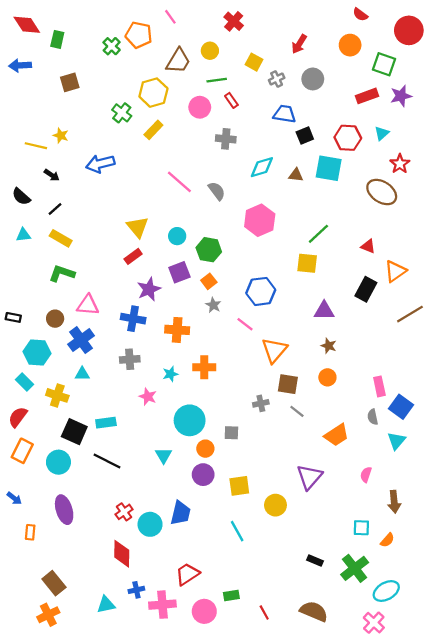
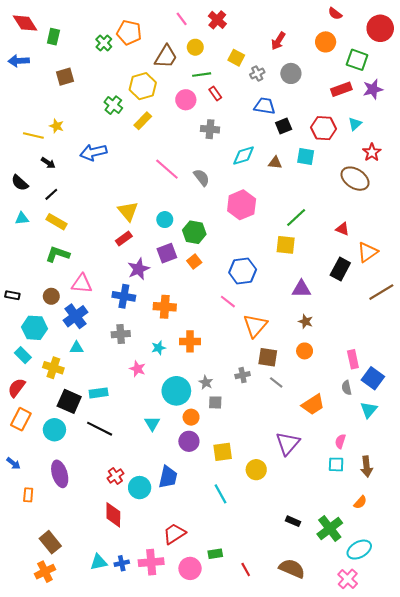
pink line: (170, 17) -> (182, 19), moved
cyan square: (329, 168) -> (306, 157), size x0.7
gray star: (213, 305) -> (206, 382), moved
cyan square: (361, 528) -> (336, 464), moved
blue cross: (136, 590) -> (122, 563), moved

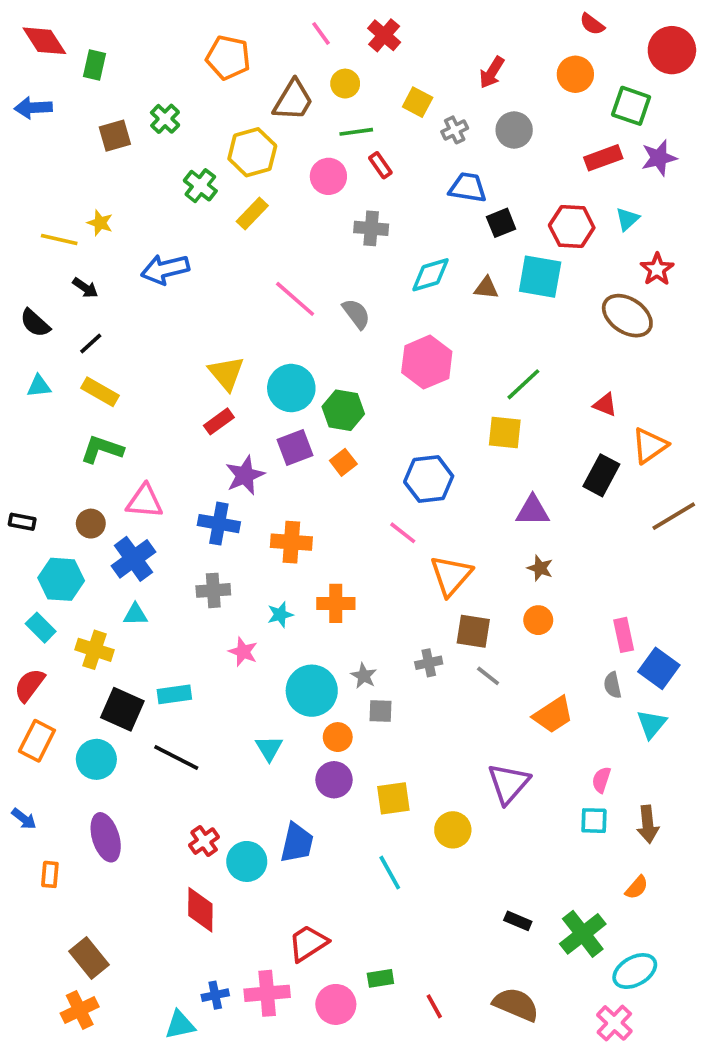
green cross: (104, 43) -> (165, 119), moved
cyan square: (306, 157) -> (540, 277), size x1.4
cyan circle: (165, 220) -> (291, 388), size x1.6
cyan triangle: (99, 562) -> (180, 1025), moved

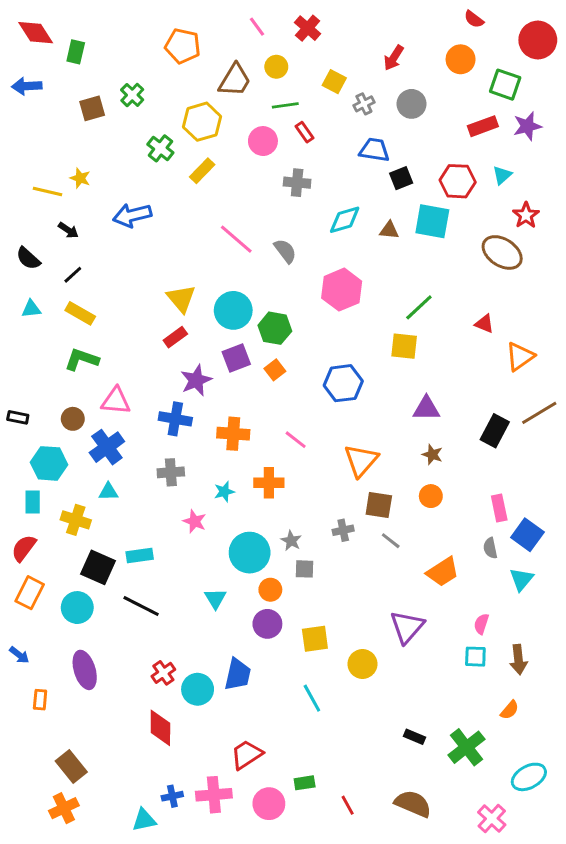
black rectangle: (601, 475) -> (495, 431), moved
pink line: (403, 533) -> (296, 440), moved
cyan rectangle: (41, 628) -> (33, 502), turned 45
cyan ellipse: (635, 971) -> (529, 777), moved

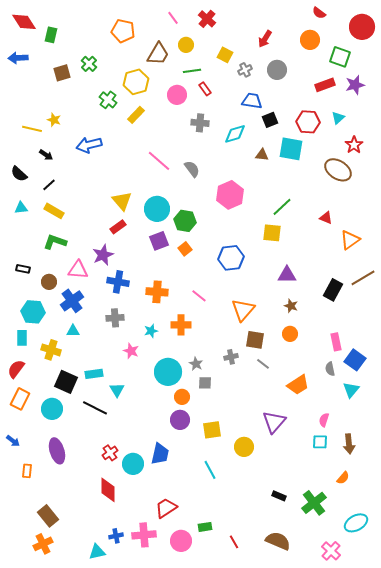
cyan diamond: (345, 220) -> (235, 134), moved
purple star: (196, 380) -> (103, 255), moved
black rectangle: (18, 417) -> (23, 269), moved
cyan triangle: (215, 599) -> (117, 390), moved

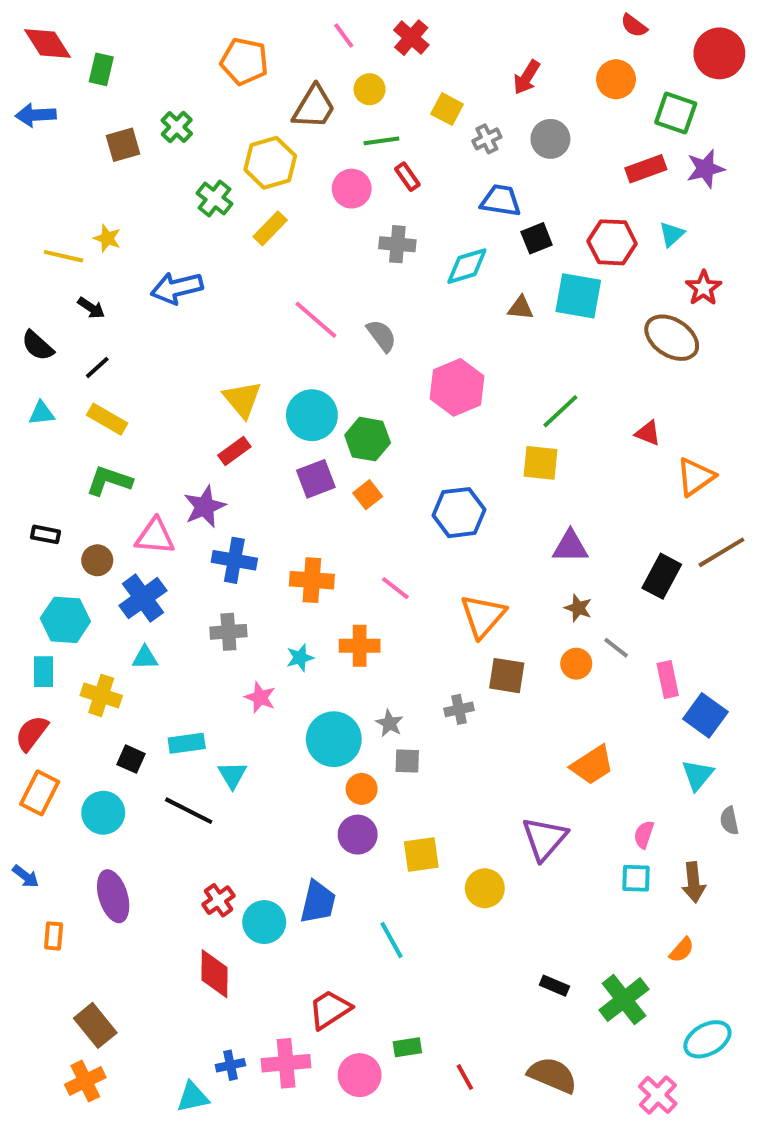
gray line: (263, 364) -> (616, 648), moved
gray semicircle: (330, 369) -> (729, 821), moved
black square: (66, 382) -> (131, 759), size x0.6
cyan line: (210, 470) -> (391, 940), moved

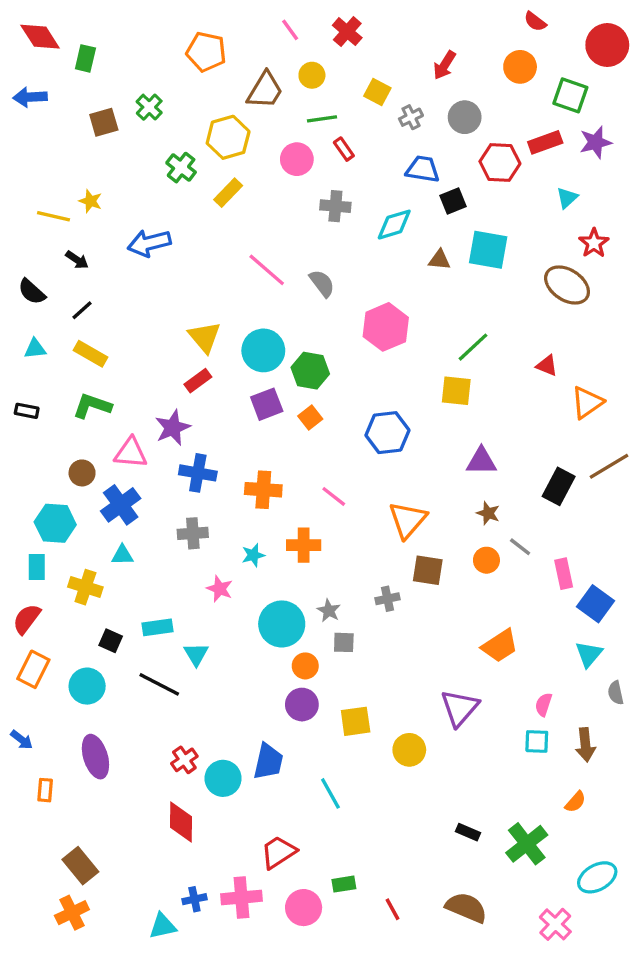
red hexagon: (612, 242) -> (500, 162), moved
black rectangle: (46, 534) -> (27, 411), moved

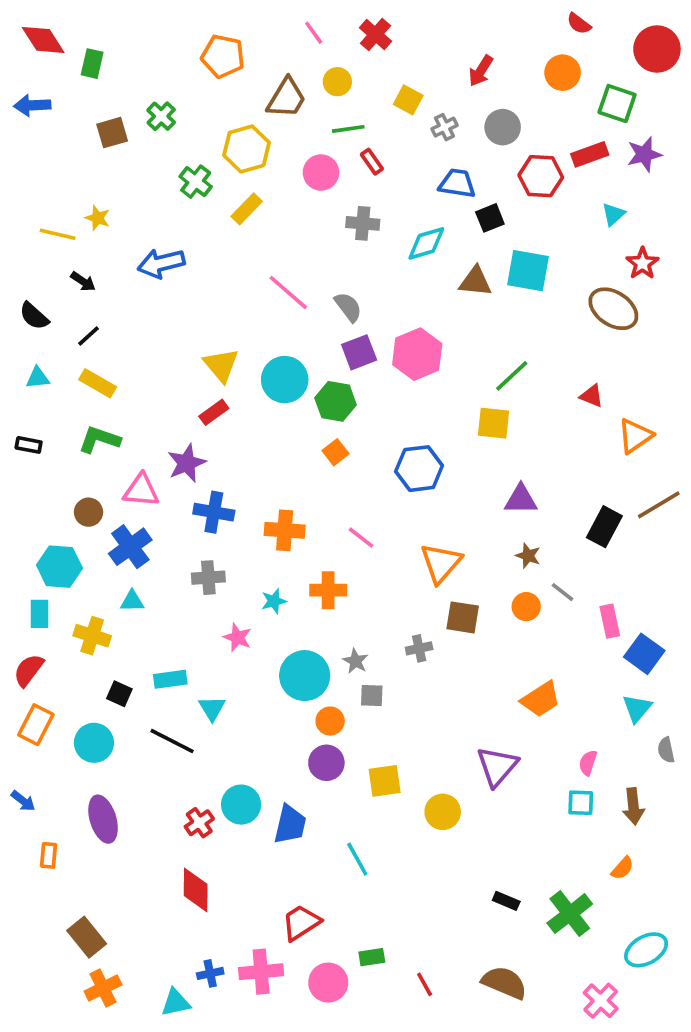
brown triangle: (439, 260) -> (475, 281), size x1.4
purple square: (267, 404) -> (359, 352), moved
cyan circle: (223, 778) -> (241, 805), moved
orange cross: (72, 913) -> (103, 988), moved

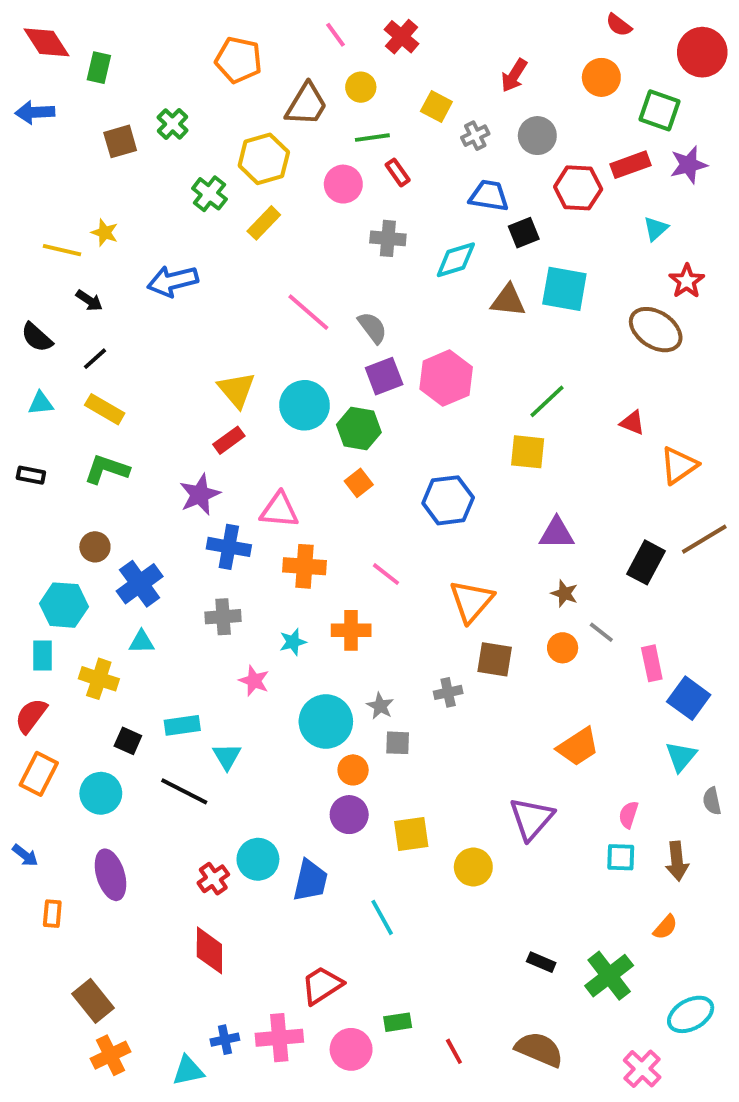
pink triangle: (141, 490) -> (279, 510), moved

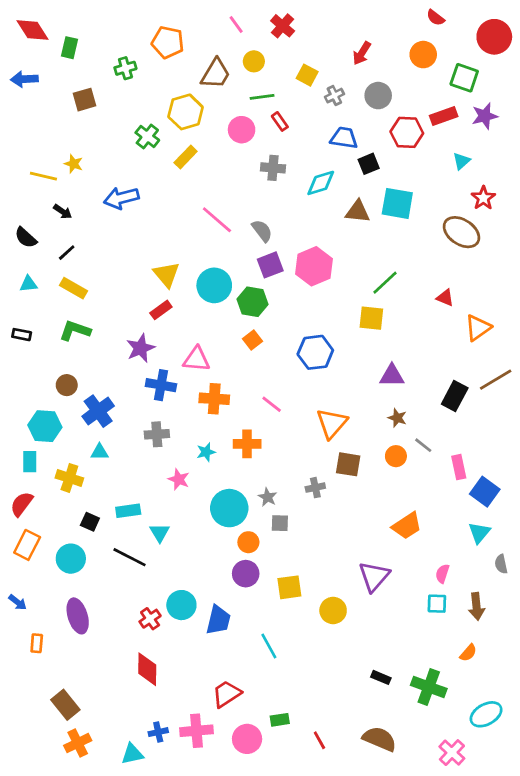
green cross: (173, 124) -> (125, 68), moved, turned 30
green cross: (609, 976) -> (429, 687), turned -32

